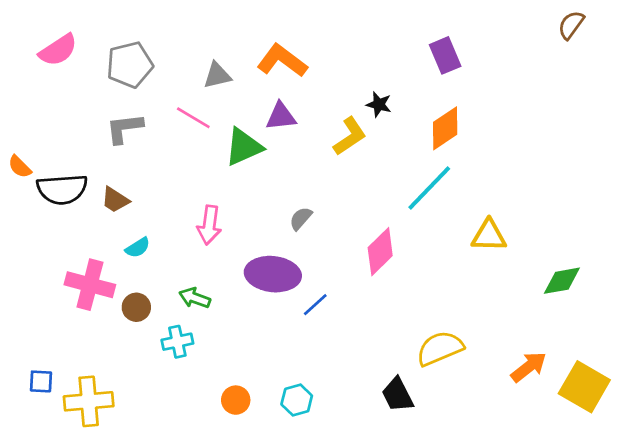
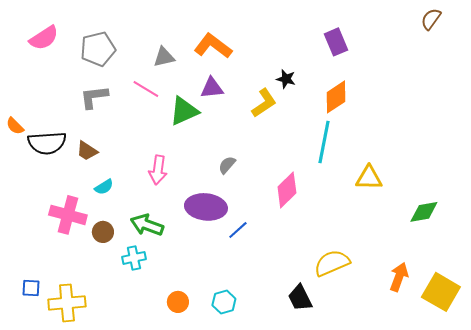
cyan line: (429, 188) -> (324, 142), turned -33
green arrow: (195, 298) -> (147, 225), size x1.4
orange arrow: (529, 367) -> (399, 277), turned -32

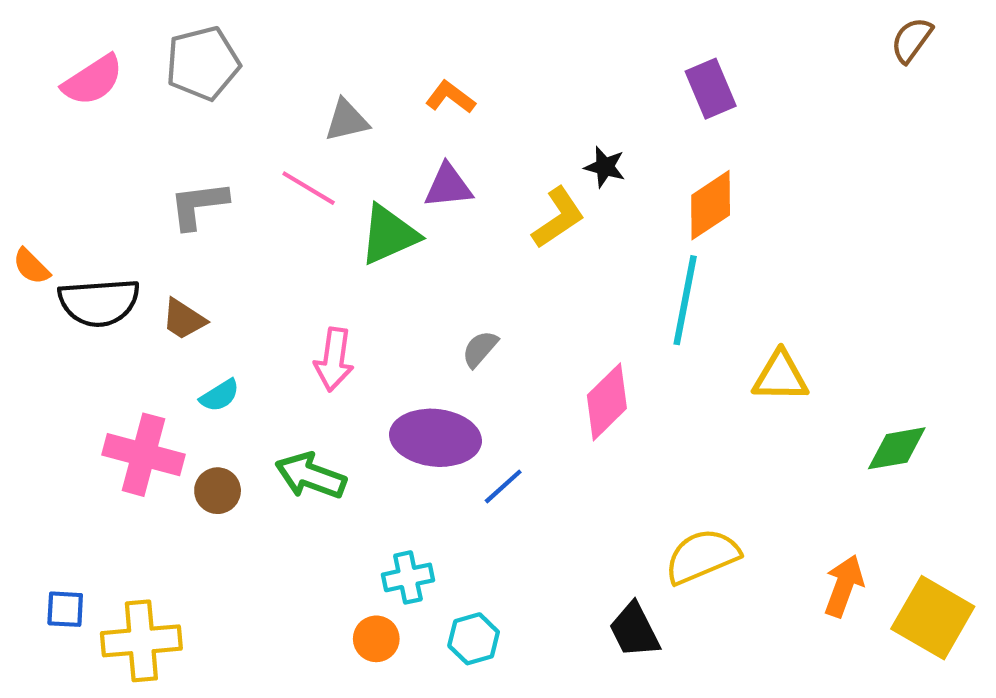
orange L-shape: (213, 46) -> (450, 97), size x0.6
gray pentagon: (98, 49) -> (203, 63), moved
cyan cross: (134, 258) -> (408, 577), moved

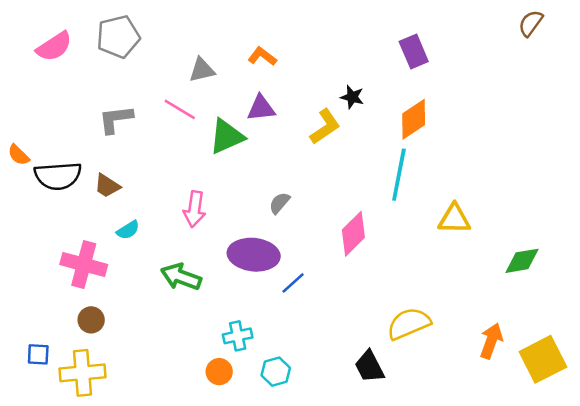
brown circle: (218, 491) -> (91, 320), moved
yellow square: (933, 618) -> (543, 359), turned 33

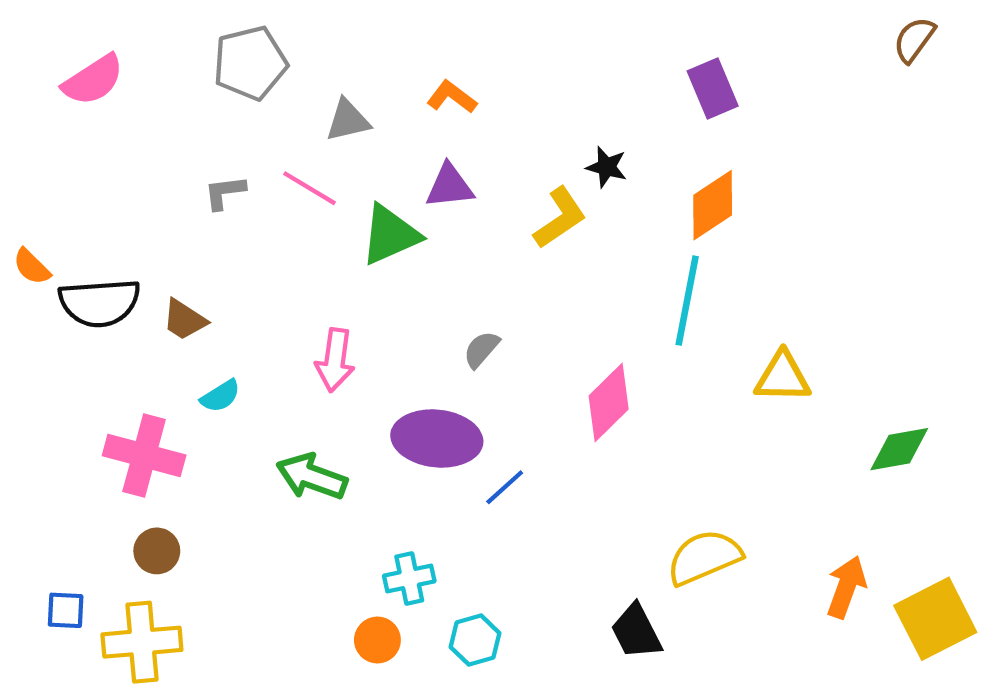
gray pentagon: (118, 37) -> (250, 63), moved
gray L-shape: (116, 119) -> (225, 192), moved, size x0.7

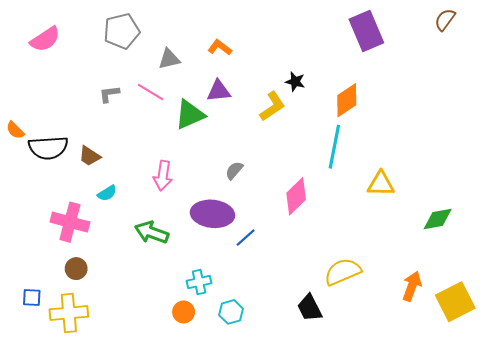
purple rectangle: (713, 88) -> (366, 31), moved, size x1.4

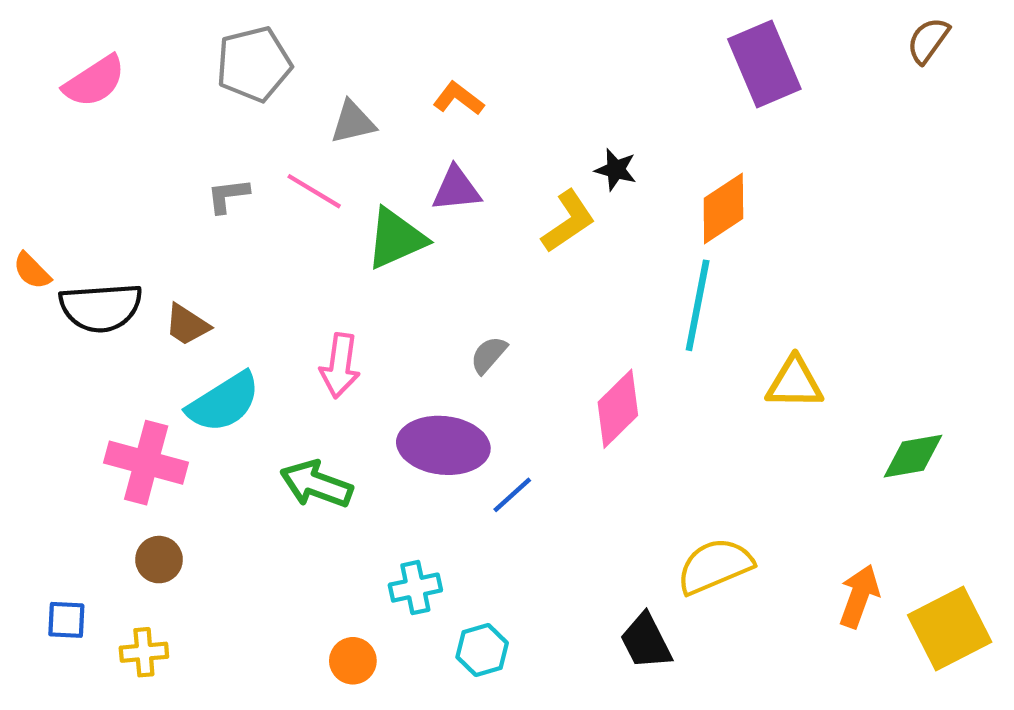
cyan semicircle: (107, 193) -> (224, 402), size x1.8
orange circle: (184, 312) -> (353, 661), moved
yellow cross: (69, 313) -> (144, 652), size x0.6

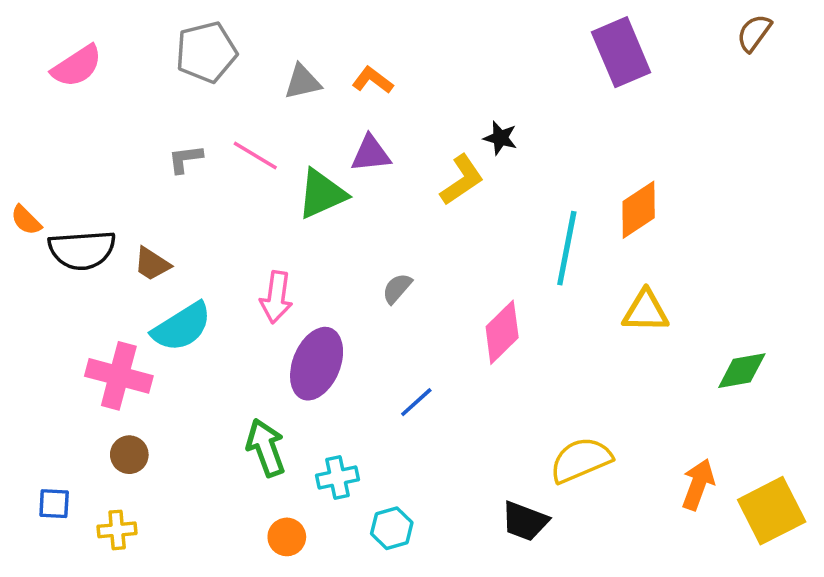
gray triangle: (353, 122) -> (303, 82), moved
orange diamond: (723, 208) -> (639, 210), moved
purple ellipse: (443, 445) -> (317, 364), moved, turned -74
green arrow: (316, 484) -> (266, 448), moved, turned 50
black trapezoid: (646, 641) -> (525, 521), turned -42

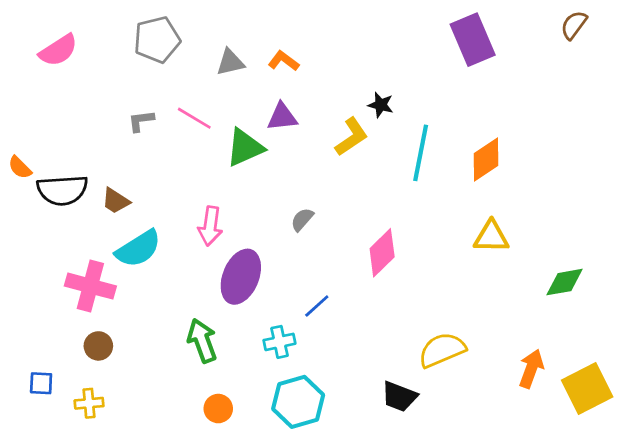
cyan line: (567, 248) -> (421, 153), moved
cyan cross: (338, 477) -> (279, 342), moved
cyan hexagon: (392, 528) -> (298, 402), size x1.6

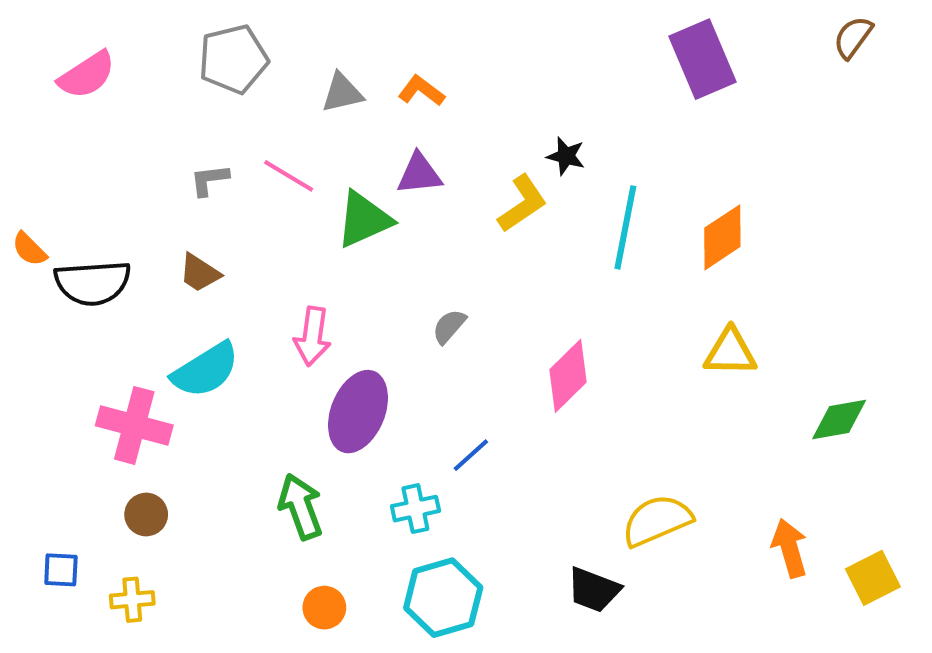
brown trapezoid: (116, 201) -> (200, 273), moved
orange arrow: (531, 369) -> (790, 548), turned -36
yellow square: (587, 389) -> (873, 578), size x0.7

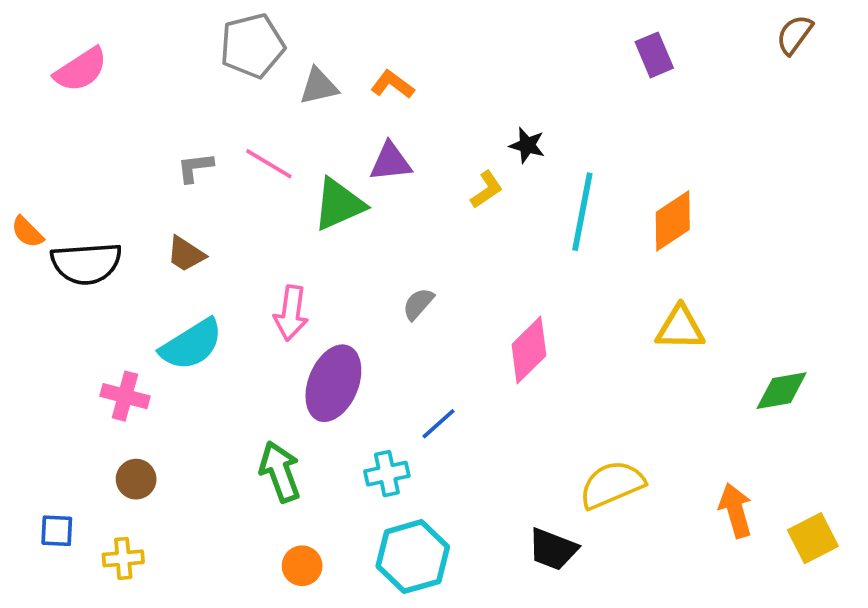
gray pentagon: (233, 59) -> (252, 46), moved
purple rectangle: (703, 59) -> (654, 55), size x0.6
yellow L-shape: (522, 204) -> (486, 190), size x0.7
pink cross: (134, 425) -> (125, 396), size x0.7

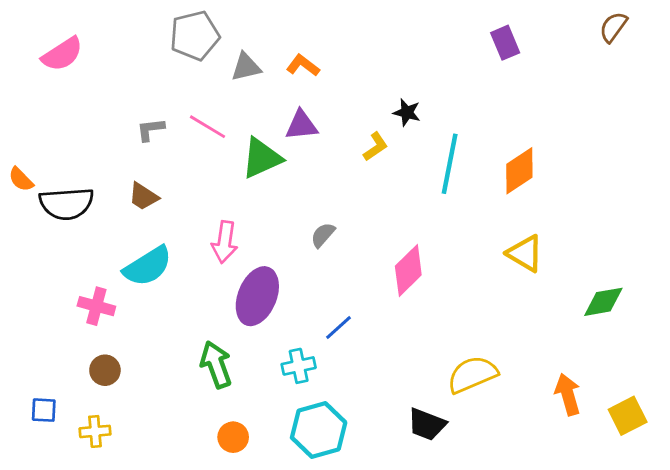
yellow triangle: (680, 328) -> (525, 253), turned 30

